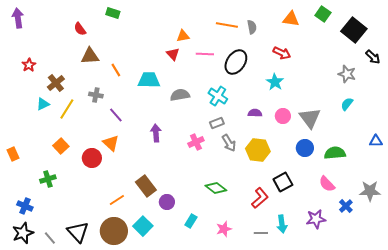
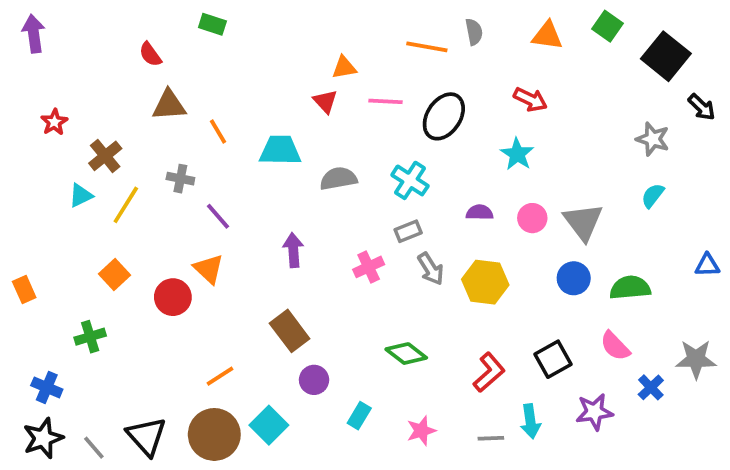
gray semicircle: (252, 27) -> (474, 32), moved
black square: (283, 182) -> (553, 359), moved
brown rectangle: (146, 186) -> (290, 331), moved

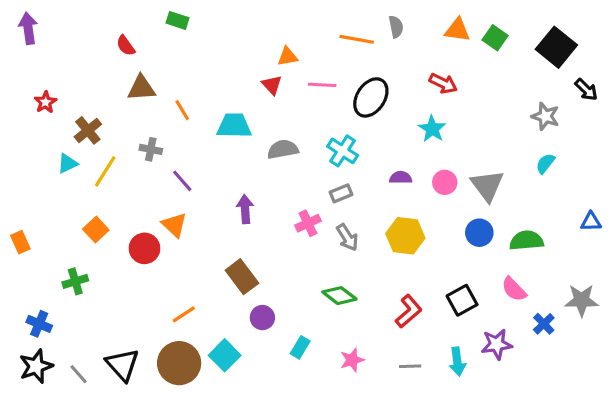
green square: (608, 26) -> (495, 38), moved
gray arrow: (431, 269) -> (347, 237), moved
cyan arrow: (530, 421) -> (457, 362), moved

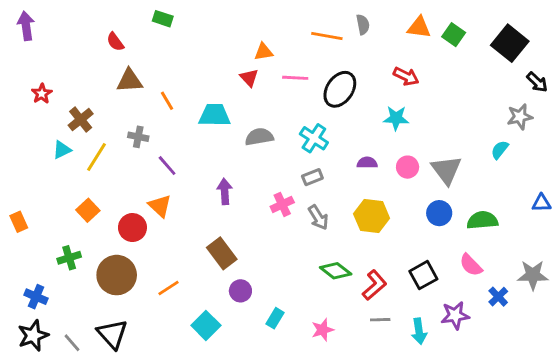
gray star: (545, 116) -> (520, 117), moved, turned -30
cyan star: (432, 129) -> (396, 118), turned -30
green diamond: (339, 296) -> (336, 271), moved
brown circle: (179, 363) -> (117, 275), moved
gray line: (410, 366) -> (380, 320), moved

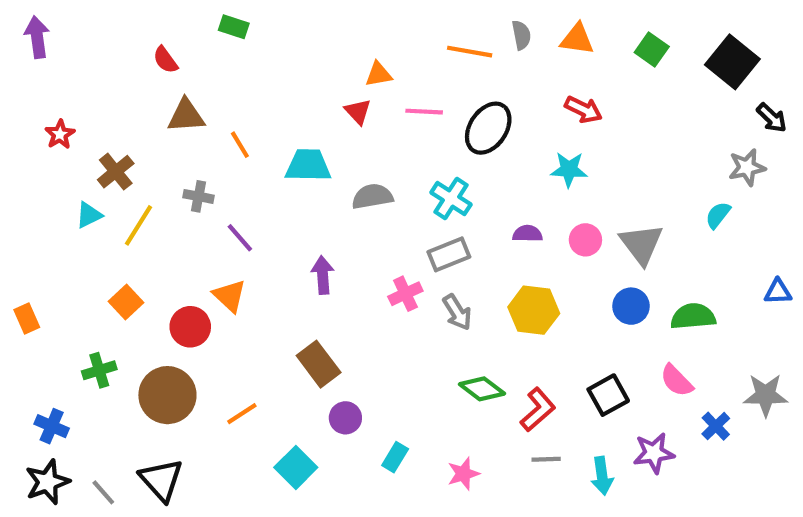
orange triangle: (419, 27) -> (577, 39), moved
gray rectangle: (312, 177) -> (449, 254), size x1.4

